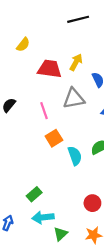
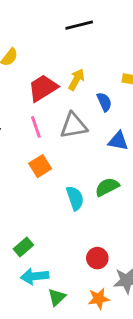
red trapezoid: (50, 69) -> (43, 88), turned -40
pink line: (44, 111) -> (36, 127), moved
orange square: (54, 138) -> (40, 166), moved

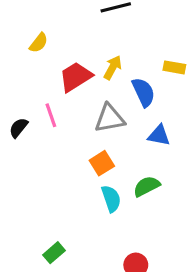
blue semicircle: (104, 102) -> (144, 92), size x1.4
pink line: (36, 127) -> (51, 115), moved
orange square: (40, 166) -> (102, 163), moved

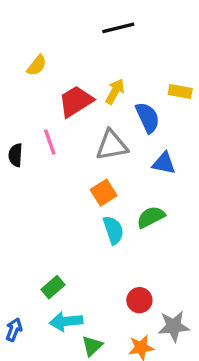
black semicircle: (19, 128) -> (16, 155), turned -35

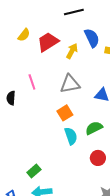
red trapezoid: (76, 101) -> (48, 42), moved
blue semicircle: (148, 118) -> (92, 38), moved
black semicircle: (16, 155) -> (11, 98), moved
red circle: (139, 300) -> (98, 158), moved

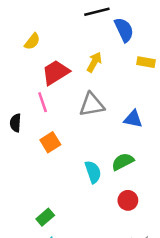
blue semicircle: (92, 38) -> (124, 30), moved
red trapezoid: (48, 42) -> (56, 72), moved
orange square: (65, 113) -> (50, 142), moved

